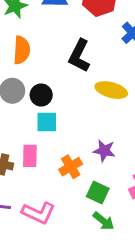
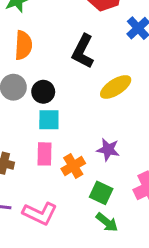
yellow ellipse: (111, 90) -> (116, 87), turned -48
pink rectangle: (30, 156) -> (45, 154), moved

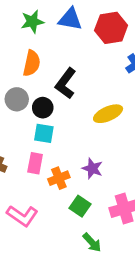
black L-shape: (83, 51) -> (66, 83), moved
green arrow: (107, 222) -> (92, 243), moved

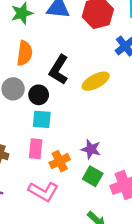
yellow ellipse: (108, 114) -> (96, 81), moved
green square: (80, 206) -> (93, 176), moved
pink L-shape: (22, 216) -> (43, 191), moved

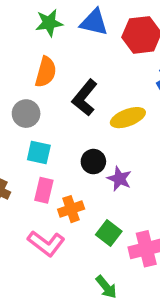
black circle: (39, 95) -> (93, 162), moved
cyan square: (42, 119) -> (39, 153), moved
purple star: (91, 149) -> (119, 179), moved

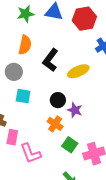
pink rectangle: (44, 190) -> (12, 137), moved
orange cross: (71, 209) -> (55, 124), moved, turned -35
pink L-shape: (46, 243) -> (31, 153), turned 35

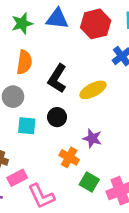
black circle: (58, 100) -> (57, 117), moved
pink rectangle: (12, 137) -> (17, 178), turned 56

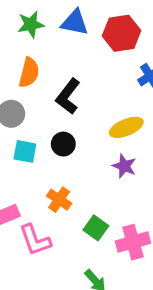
yellow ellipse: (93, 90) -> (126, 127), moved
purple star: (92, 138) -> (124, 166), moved
orange cross: (69, 157) -> (59, 200), moved

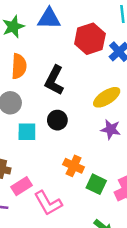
red hexagon: (122, 33) -> (90, 39), moved
orange cross: (59, 200) -> (74, 166), moved

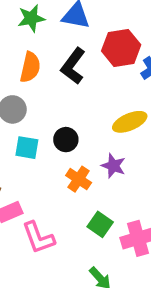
black L-shape: (54, 80) -> (73, 66), moved
purple star: (111, 129) -> (113, 166), moved
orange cross: (74, 166) -> (79, 179), moved

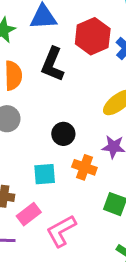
cyan square: (27, 148) -> (45, 174), moved
pink L-shape: (38, 238) -> (61, 231), turned 96

